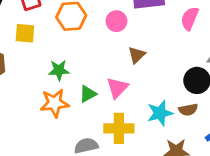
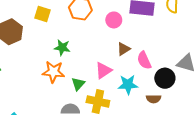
pink semicircle: (190, 18) -> (144, 60), moved, turned -60
green triangle: (88, 94) -> (78, 84), moved, turned -32
cyan star: (160, 113) -> (128, 85), moved

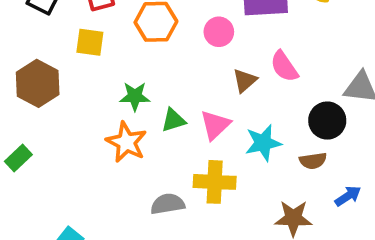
pink semicircle: (144, 60) -> (284, 66), moved
orange star: (53, 72) -> (126, 142), turned 30
green triangle: (78, 84) -> (173, 120), moved, turned 40

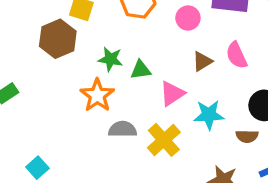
brown hexagon: (38, 83) -> (58, 39), moved
green triangle: (173, 120) -> (141, 70), moved
yellow cross: (215, 182) -> (164, 140), turned 36
gray semicircle: (168, 204) -> (122, 129), moved

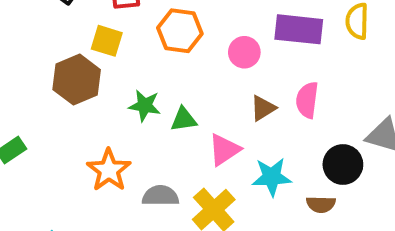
pink semicircle: (237, 55) -> (307, 100), turned 32
orange star: (97, 95) -> (109, 170), moved

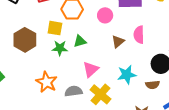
yellow square: (107, 41) -> (55, 28), moved
green triangle: (184, 119) -> (80, 41), moved
pink triangle: (224, 150) -> (91, 69), moved

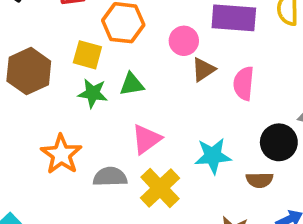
brown triangle: (118, 42) -> (203, 70), moved

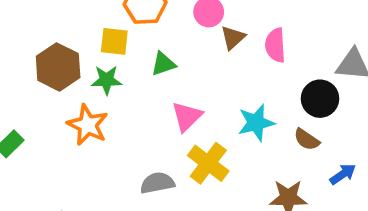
green star: (93, 93) -> (107, 80), moved
orange star: (61, 154) -> (88, 125), moved
gray semicircle: (110, 177) -> (157, 183), moved
brown semicircle: (259, 180) -> (307, 139), turned 44

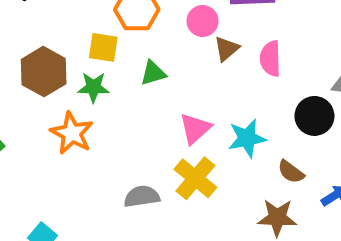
pink triangle: (187, 116) -> (195, 129), moved
brown semicircle: (307, 139) -> (291, 172), moved

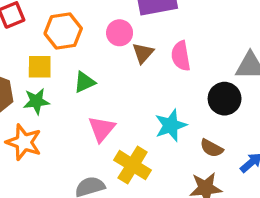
pink triangle: (195, 129) -> (102, 129), moved

